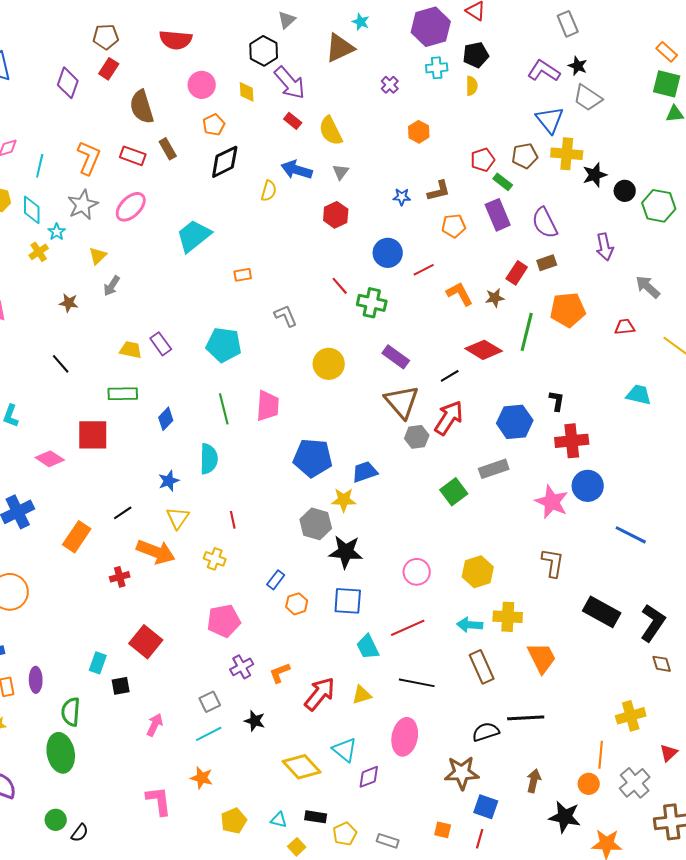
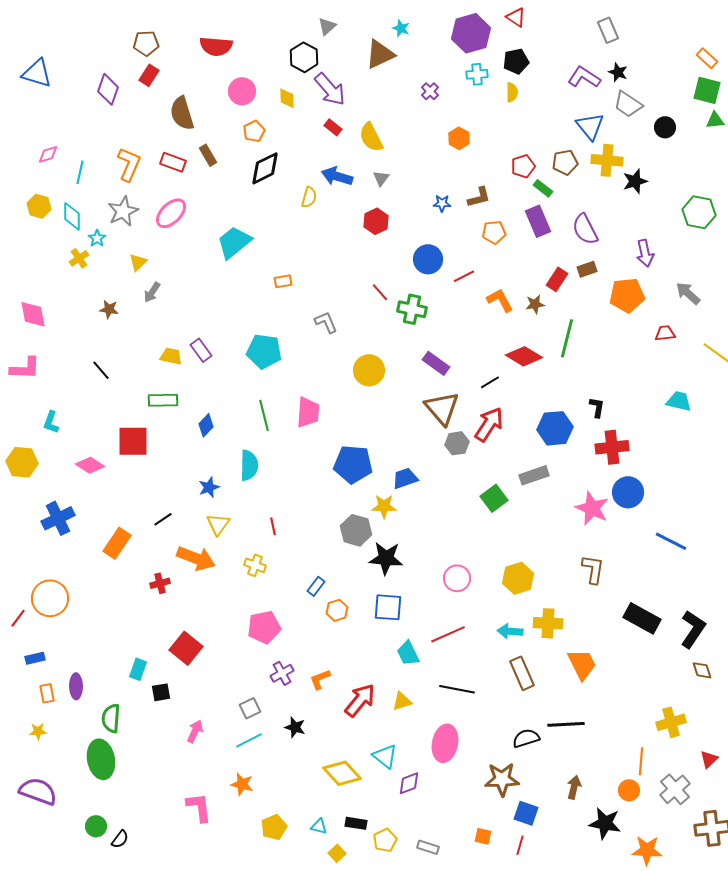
black circle: (625, 191) -> (665, 127), moved
orange pentagon: (568, 310) -> (627, 295), moved

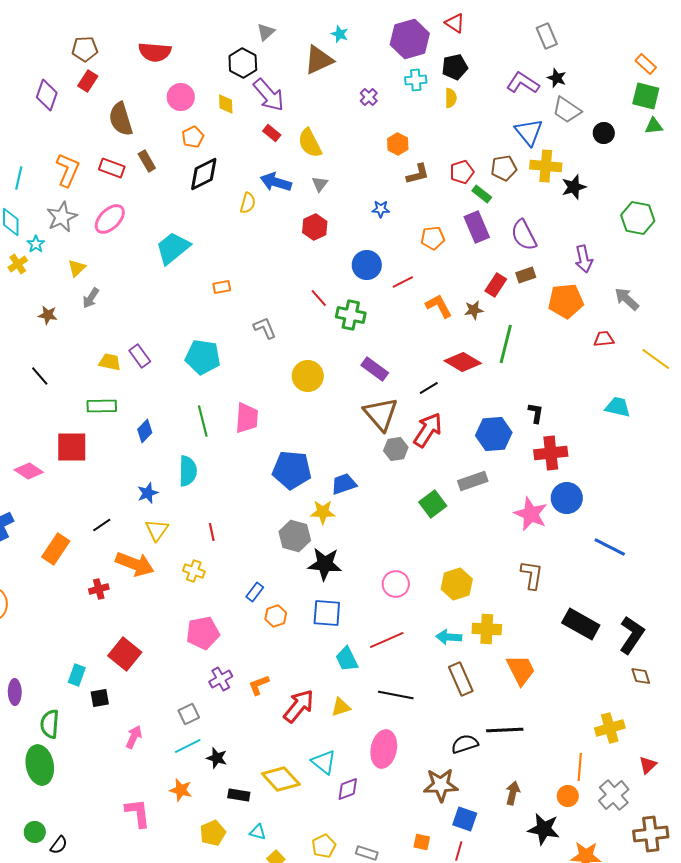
brown L-shape: (479, 197) -> (418, 174), moved
black star: (295, 727) -> (217, 758), moved
black rectangle: (356, 823) -> (239, 795), moved

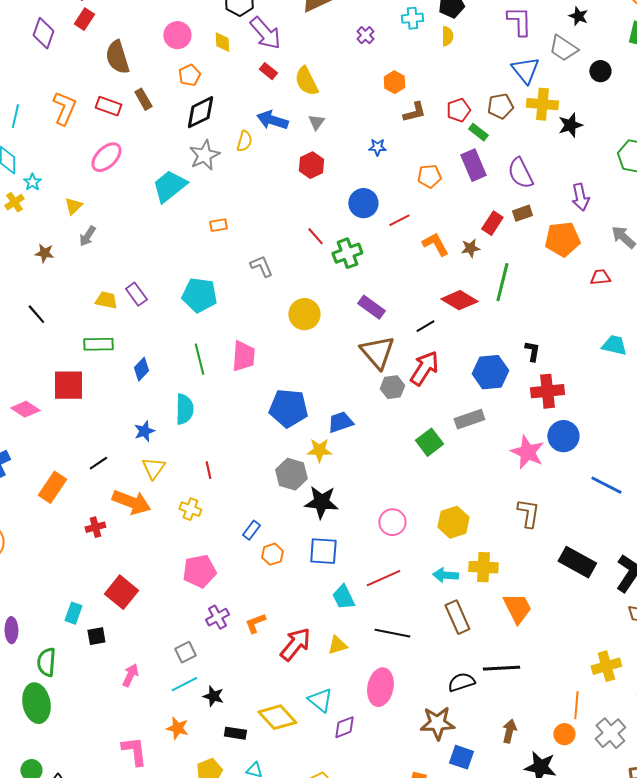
black star: (557, 78) -> (578, 16), moved
purple L-shape: (523, 83) -> (519, 21), turned 56
gray star: (62, 217) -> (204, 155), moved
green cross: (351, 315) -> (347, 253), turned -32

